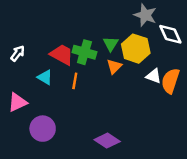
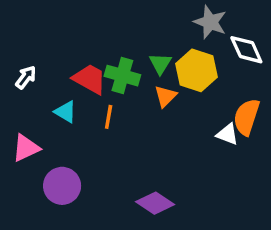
white triangle: (154, 76) -> (227, 134), moved

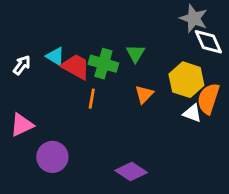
gray star: (210, 22) -> (194, 18), moved
yellow hexagon: (196, 70) -> (186, 80), moved
orange triangle: (165, 96) -> (144, 94), moved
cyan triangle: (65, 112) -> (55, 56), moved

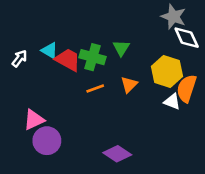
orange line: (92, 99) -> (95, 88), moved, turned 60
pink triangle: (22, 125) -> (34, 120), moved

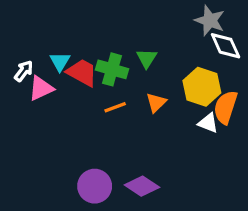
cyan triangle: (49, 51) -> (60, 62), turned 30
pink triangle: (34, 120) -> (41, 88), moved
purple circle: (47, 141) -> (95, 186), moved

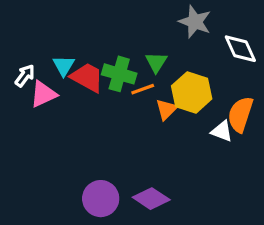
gray star: (210, 20) -> (195, 22), moved
yellow hexagon: (202, 87) -> (192, 92), moved
orange line: (115, 107) -> (143, 89), moved

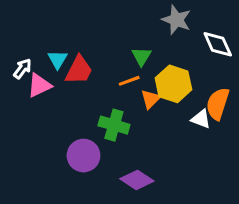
green cross: (119, 74) -> (114, 125), moved
red trapezoid: (87, 77) -> (79, 70), turned 88
purple circle: (101, 199) -> (83, 156), moved

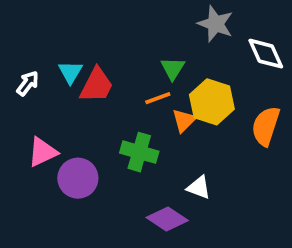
pink triangle: (39, 85) -> (43, 152), moved
white triangle: (201, 119) -> (199, 187), moved
purple circle: (83, 156) -> (78, 178), moved

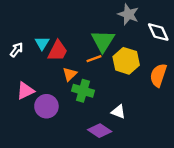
green triangle: (173, 68) -> (103, 41), size x1.6
orange triangle: (184, 120) -> (70, 74), moved

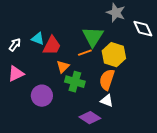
cyan triangle: (42, 43) -> (38, 39), turned -40
orange semicircle: (158, 75) -> (107, 80), moved
pink triangle: (25, 91) -> (16, 74), moved

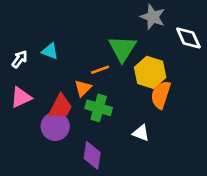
red trapezoid: (52, 46) -> (60, 107), moved
orange line: (85, 53) -> (100, 70), moved
orange semicircle: (107, 80) -> (161, 95), moved
purple diamond: (90, 118) -> (92, 155), moved, turned 65

